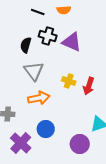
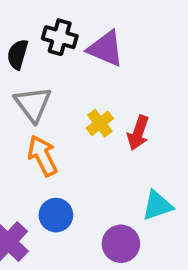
yellow cross: (69, 81) -> (100, 123), turned 32
orange arrow: (39, 98) -> (43, 156), turned -105

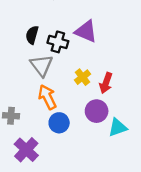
black cross: (60, 37) -> (58, 42), moved
blue circle: (56, 215) -> (59, 123), moved
purple circle: (121, 244) -> (97, 111), moved

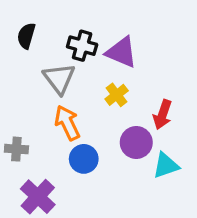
purple triangle: (86, 31) -> (121, 52), moved
black semicircle: (32, 35) -> (26, 36), moved
red arrow: (106, 83) -> (163, 115), moved

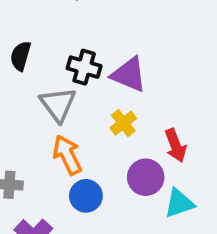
red arrow: (163, 115) -> (175, 145), turned -40

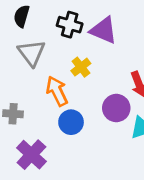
gray triangle: (58, 104) -> (31, 53), moved
yellow cross: (123, 123) -> (81, 67), moved

